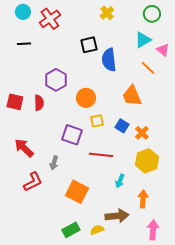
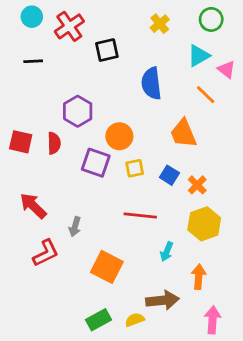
yellow cross: (107, 13) -> (160, 24), moved
black square: (89, 45) -> (107, 50), moved
purple square: (72, 135) -> (96, 163), moved

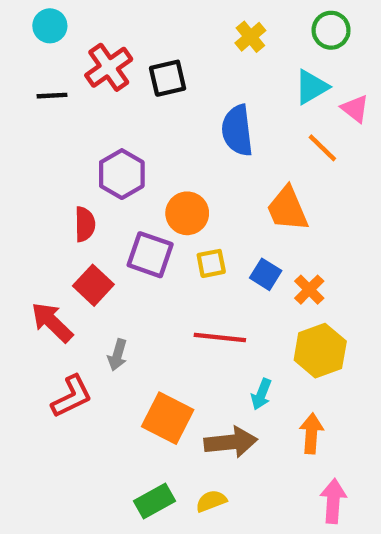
red cross: (69, 26) -> (109, 67), moved
red square: (21, 142) -> (93, 285), moved, turned 30
brown arrow: (162, 300) -> (231, 442), moved

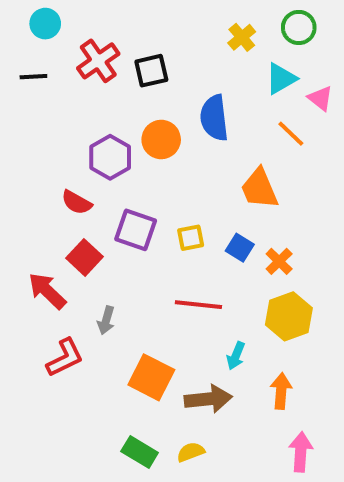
yellow cross: (250, 37) -> (242, 37), moved
black line: (52, 96) -> (33, 77), moved
orange circle: (187, 213) -> (161, 140), moved
red semicircle: (85, 224) -> (77, 202), turned 120
green rectangle: (154, 501) -> (140, 452), turned 60

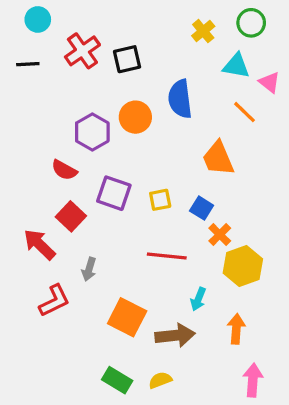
cyan triangle: (281, 79) -> (236, 66), turned 40
orange cross: (279, 261) -> (220, 235), moved

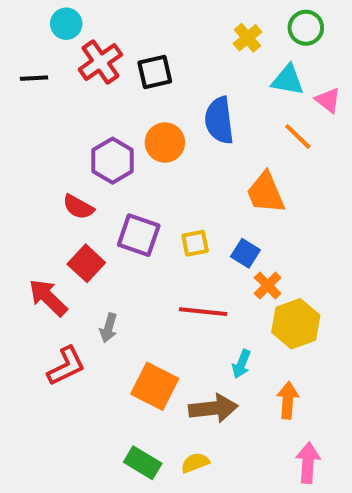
cyan circle: (38, 19) -> (66, 24), moved

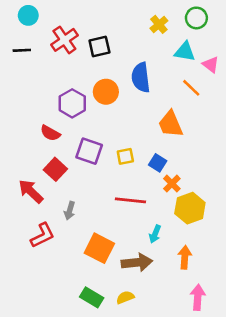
cyan circle: (66, 24) -> (28, 15), moved

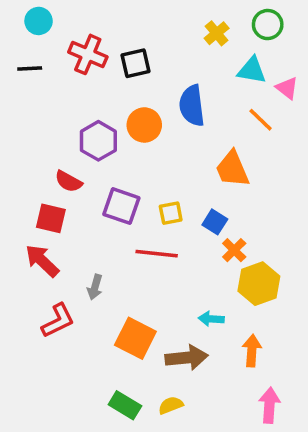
red cross: (64, 40) -> (88, 54), turned -32
red square: (55, 169) -> (51, 218), moved, turned -30
red line: (130, 200) -> (157, 254), moved
cyan arrow: (155, 234) -> (211, 319), turned 72

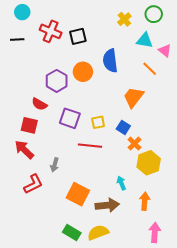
orange trapezoid: (232, 169) -> (133, 97), turned 60
cyan arrow: (211, 319) -> (121, 183), turned 64
yellow semicircle: (171, 405) -> (98, 233), size x1.5

